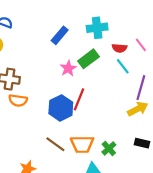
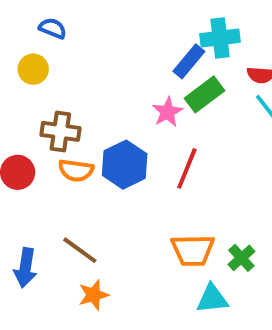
blue rectangle: (60, 35) -> (189, 61), moved
blue hexagon: (61, 108) -> (125, 165), moved
brown line: (55, 144) -> (80, 250), moved

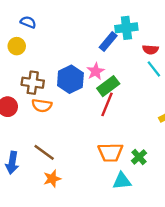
green rectangle: (204, 94) -> (108, 86), moved
blue hexagon: (125, 165) -> (70, 79), moved

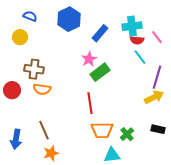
cyan cross: (126, 28) -> (132, 26), moved
blue hexagon: (70, 79) -> (69, 19), moved
red line: (107, 104) -> (90, 103), moved, turned -30
brown line: (44, 152) -> (44, 130), turned 30

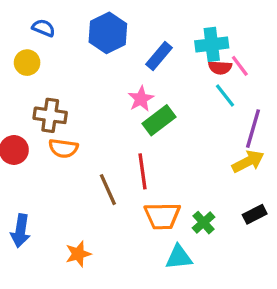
pink line: (157, 37) -> (240, 66), moved
black rectangle: (158, 129) -> (255, 214), turned -40
brown line: (44, 130) -> (108, 190), moved

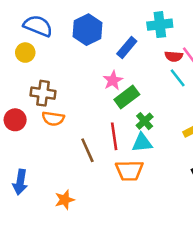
blue semicircle: (44, 28) -> (38, 26), size x1.6
cyan cross: (212, 44) -> (160, 25), moved
green cross: (204, 223) -> (145, 121), moved
cyan triangle: (179, 257) -> (142, 143), moved

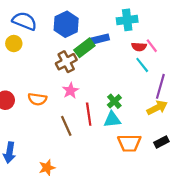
blue rectangle: (127, 47) -> (99, 39), turned 36
pink star: (113, 80) -> (70, 91), moved
brown cross: (43, 93) -> (66, 62), moved, turned -36
green rectangle: (127, 97) -> (84, 48), moved
orange trapezoid: (129, 171) -> (129, 143), moved

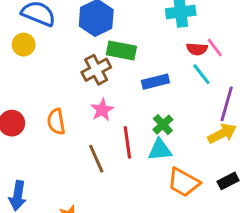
blue rectangle: (99, 39) -> (155, 82), moved
green rectangle: (84, 48) -> (121, 50), turned 48
orange semicircle: (37, 99) -> (56, 122), turned 72
orange trapezoid: (129, 143) -> (184, 182), turned 30

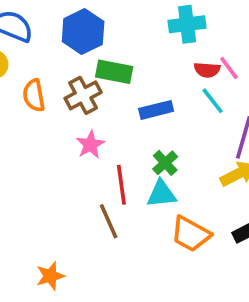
orange semicircle: (56, 122) -> (34, 95), moved
brown line: (96, 159) -> (109, 221), moved

